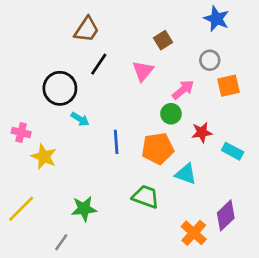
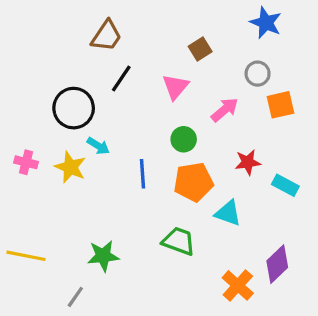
green circle: (171, 114) -> (184, 139), moved
yellow star: (44, 157) -> (70, 167), moved
yellow line: (21, 209) -> (26, 256), turned 56

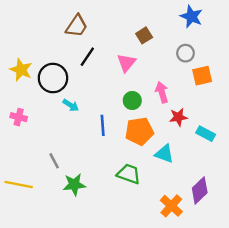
pink arrow: (225, 110) -> (162, 92), moved, turned -66
yellow star: (70, 167) -> (21, 70), moved
gray line: (75, 297) -> (54, 161), moved, turned -63

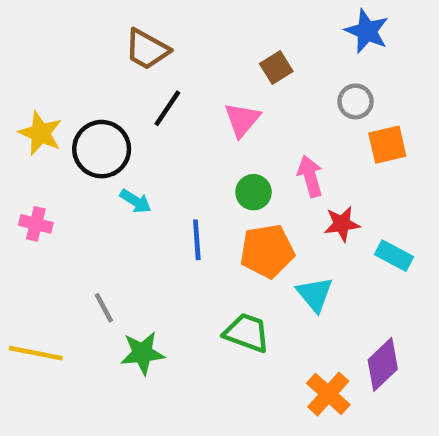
brown trapezoid: (77, 26) -> (147, 49), turned 85
cyan triangle: (164, 154) -> (315, 294), turned 30

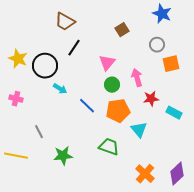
pink triangle: (242, 120) -> (107, 63), moved
blue line: (197, 240) -> (87, 106), turned -42
gray line: (104, 308) -> (39, 132), moved
purple diamond: (383, 364) -> (177, 174), moved

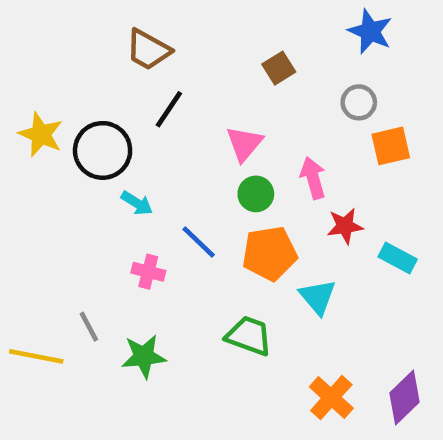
pink cross: (16, 99) -> (148, 272), moved
gray line: (39, 132) -> (89, 327), moved

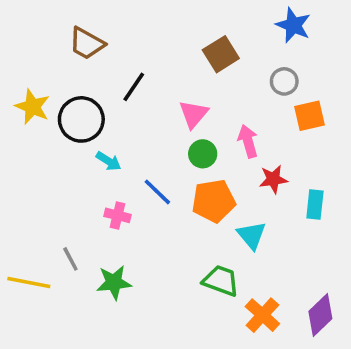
brown trapezoid: (148, 50) -> (87, 43), moved
brown square: (279, 68) -> (221, 54), size x1.4
cyan rectangle: (398, 258) -> (315, 205), turned 68
green trapezoid: (249, 336) -> (221, 281), moved

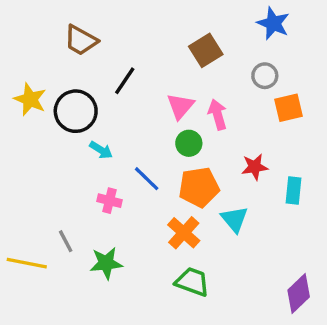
pink arrow: (248, 141) -> (218, 115), moved
green trapezoid: (221, 281) -> (192, 282), moved
orange cross: (262, 315) -> (184, 233), moved

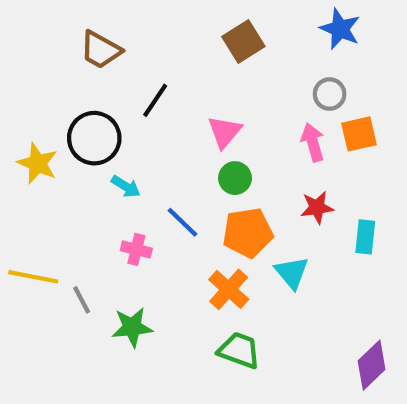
brown square: (206, 50) -> (243, 41), moved
yellow star: (30, 99) -> (38, 163), moved
pink arrow: (218, 115) -> (313, 142), moved
yellow line: (27, 263) -> (33, 277), moved

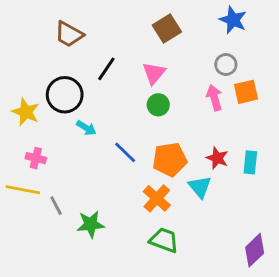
pink triangle: (225, 132) -> (154, 73), moved
green circle: (235, 178) -> (158, 105), moved
red star: (317, 207) -> (217, 158), moved, turned 30
pink cross: (136, 249) -> (36, 158), moved

